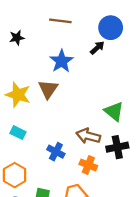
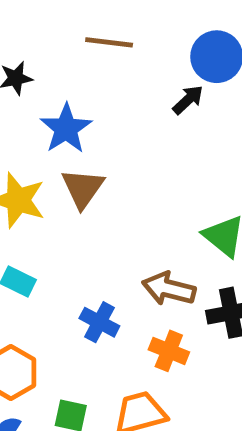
blue star: (61, 61) -> (66, 128), moved

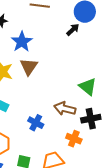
orange cross: (169, 351) -> (74, 139), moved

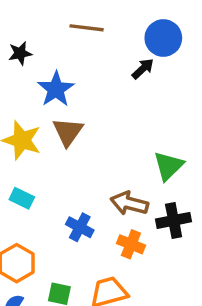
green triangle: (88, 87) -> (168, 166), turned 36
orange cross: (74, 139) -> (131, 244), moved

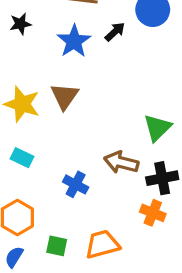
black arrow: (143, 69) -> (115, 32), moved
blue star: (56, 89) -> (74, 41), moved
orange cross: (131, 244) -> (153, 213), moved

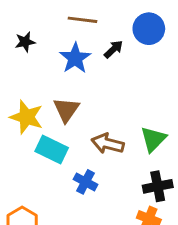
cyan rectangle: (22, 158) -> (52, 149), moved, size x1.5
brown arrow: (121, 162) -> (108, 144), moved
blue cross: (76, 184) -> (85, 182), moved

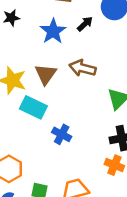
brown arrow: (108, 144) -> (82, 68), moved

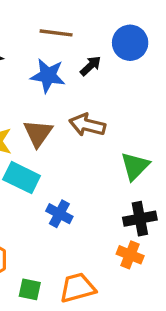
blue star: (53, 31) -> (48, 76), turned -30

